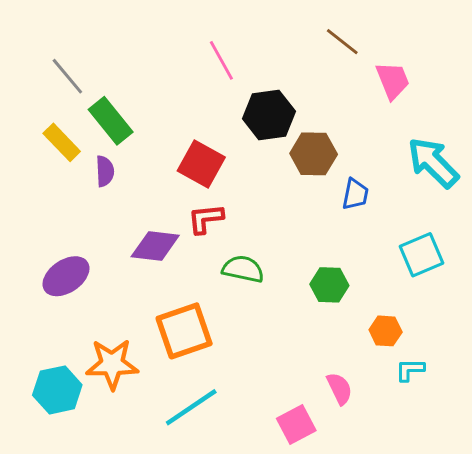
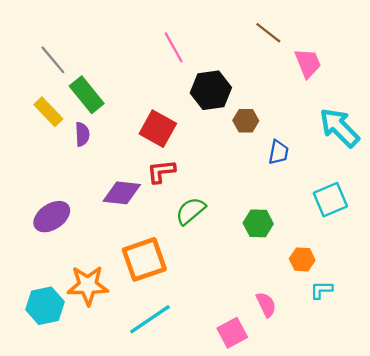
brown hexagon: (314, 154) -> (246, 121), size x0.7
green semicircle: (243, 269) -> (191, 211), turned -52

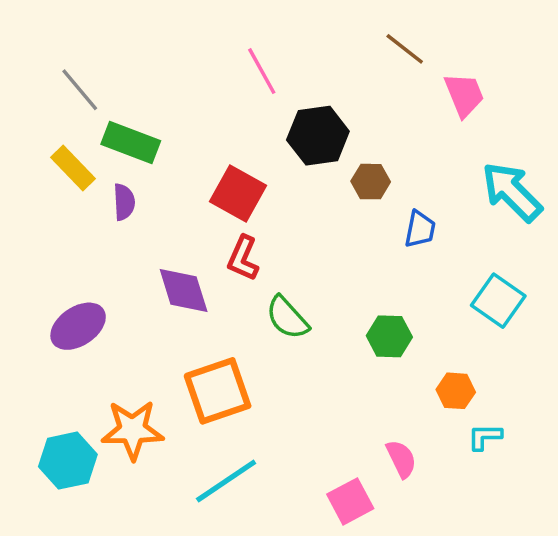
green rectangle: (87, 95) -> (131, 142), turned -30
red L-shape: (161, 171) -> (243, 258), turned -60
purple diamond: (122, 193) -> (184, 290), turned 66
cyan square: (330, 200) -> (498, 301), turned -32
green semicircle: (191, 211) -> (287, 318), turned -92

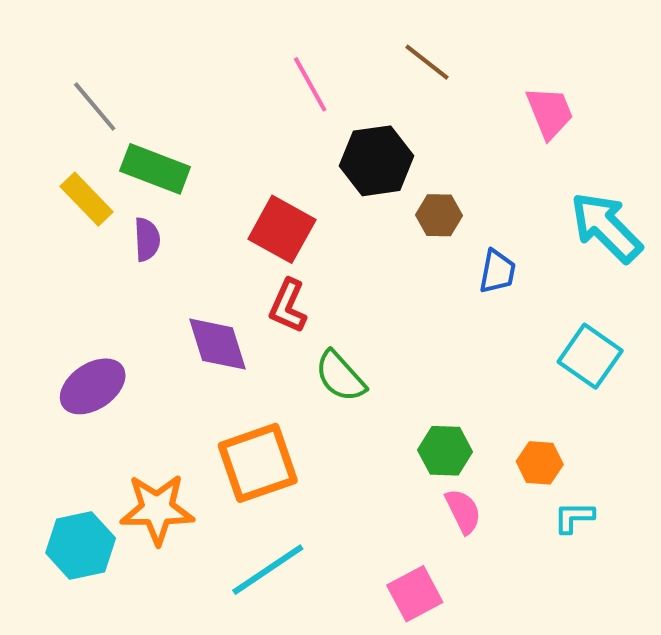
brown line: (405, 49) -> (427, 62), moved
green hexagon: (389, 336) -> (445, 451), moved
pink semicircle: (401, 459) -> (463, 511), moved

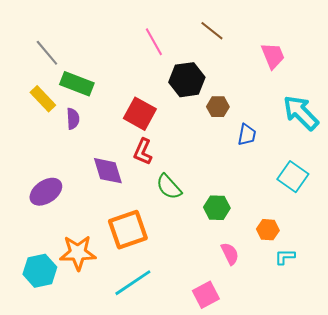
green hexagon: (445, 451) -> (217, 208), moved

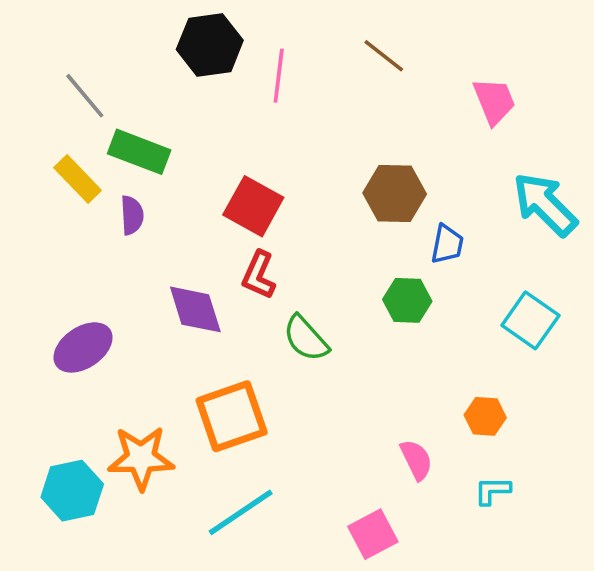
pink line: (154, 42) -> (279, 76), turned 36
black hexagon: (187, 80) -> (210, 45), moved
brown hexagon: (218, 107) -> (395, 193), size x1.5
green hexagon: (217, 208) -> (407, 300), moved
cyan L-shape: (285, 257) -> (492, 491), moved

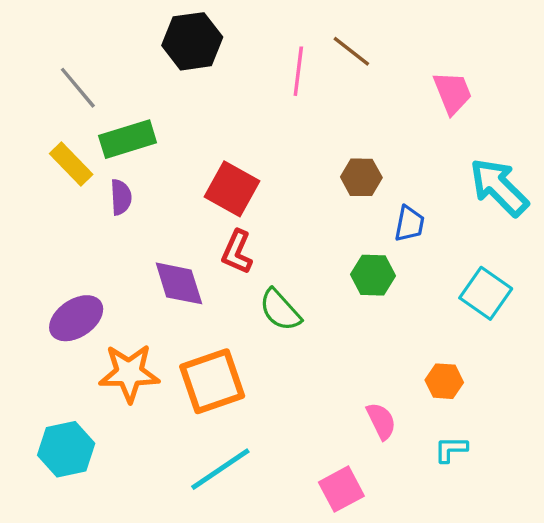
pink line: (279, 76) -> (298, 71), moved
green rectangle: (139, 152) -> (128, 139), turned -38
brown hexagon: (395, 193) -> (361, 177), size x0.7
orange star: (141, 458) -> (129, 373), moved

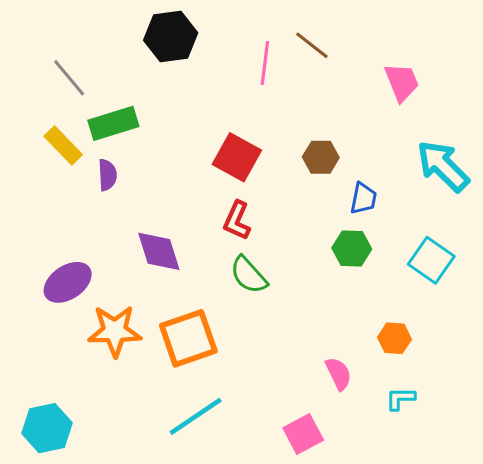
red square: (232, 189) -> (237, 157), moved
red L-shape: (237, 252) -> (237, 221), moved
green hexagon: (373, 275) -> (352, 249), moved
cyan hexagon: (66, 449) -> (47, 428), moved

